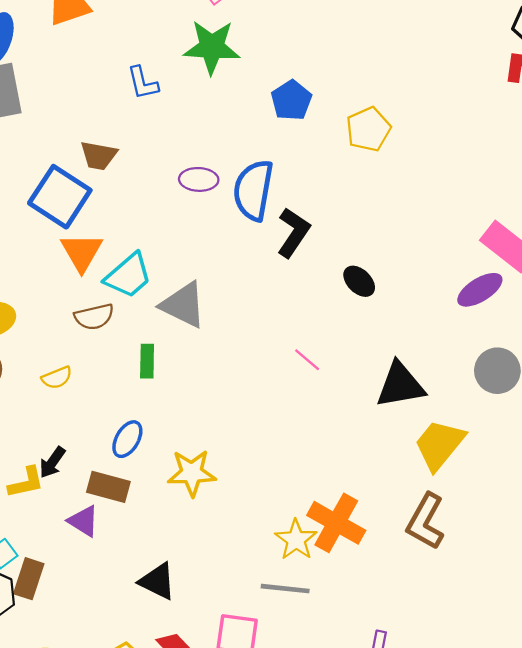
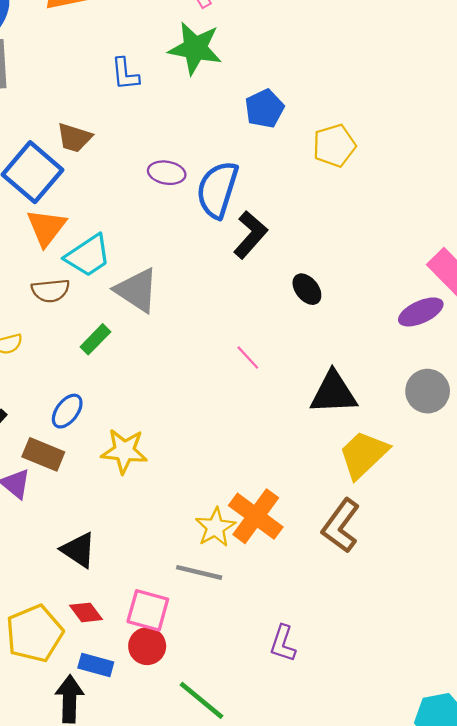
green rectangle: (147, 361) -> (95, 339), turned 36

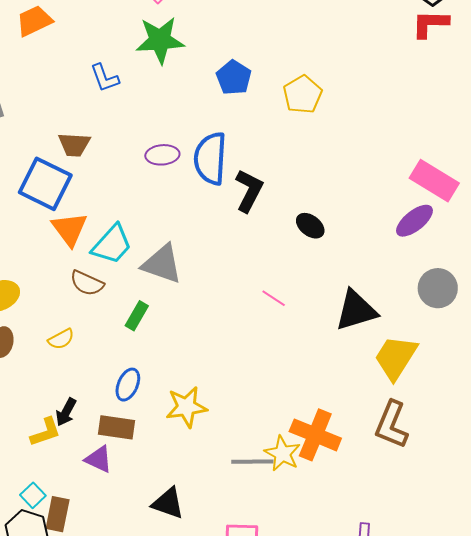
brown semicircle: (50, 291) -> (87, 283), turned 44
gray line: (199, 572) -> (252, 462), moved

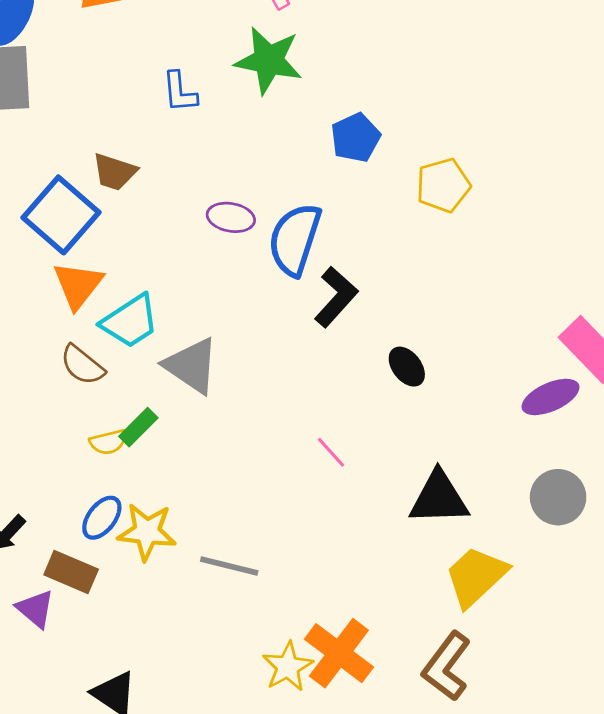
yellow semicircle: (61, 339) -> (108, 442), moved
yellow star: (186, 407) -> (147, 532), moved
gray line: (252, 462) -> (229, 566), moved

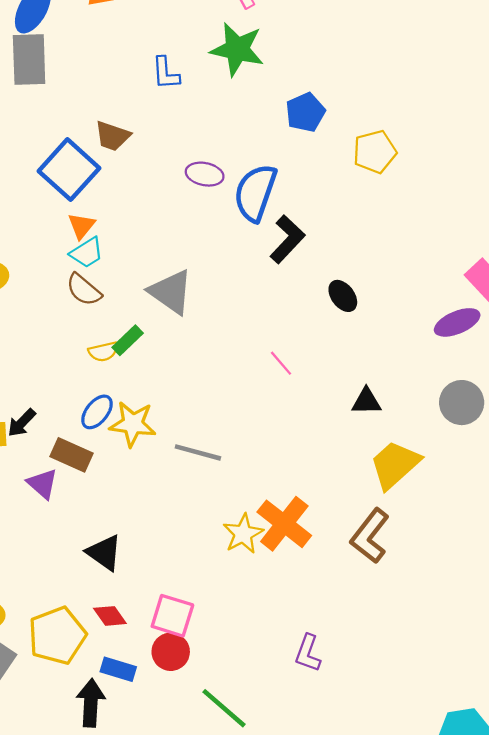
orange triangle: (78, 285) -> (81, 226), size x0.7
cyan trapezoid: (130, 321) -> (87, 253), moved, size x0.7
black triangle: (439, 498) -> (366, 401), size x0.6

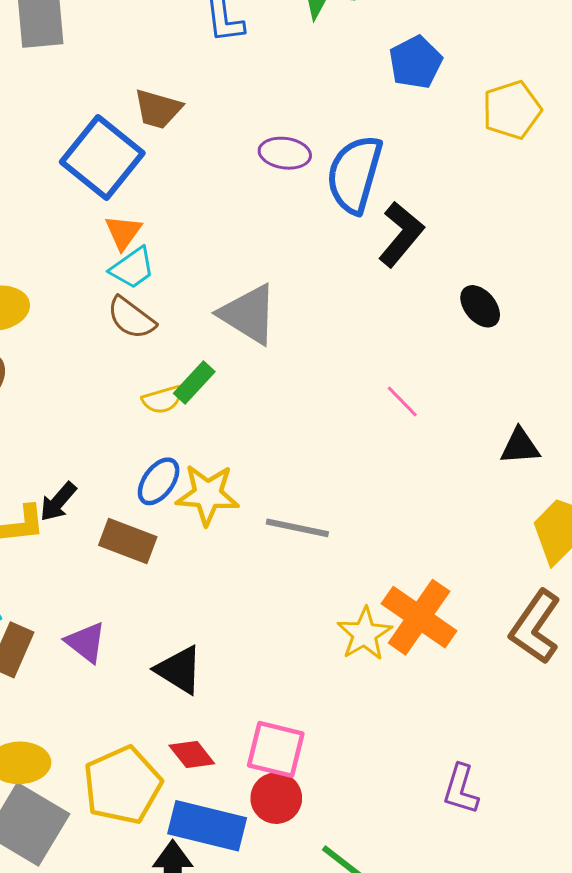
purple triangle: (42, 484) -> (86, 642), moved
blue rectangle: (118, 669) -> (207, 826), size x1.6

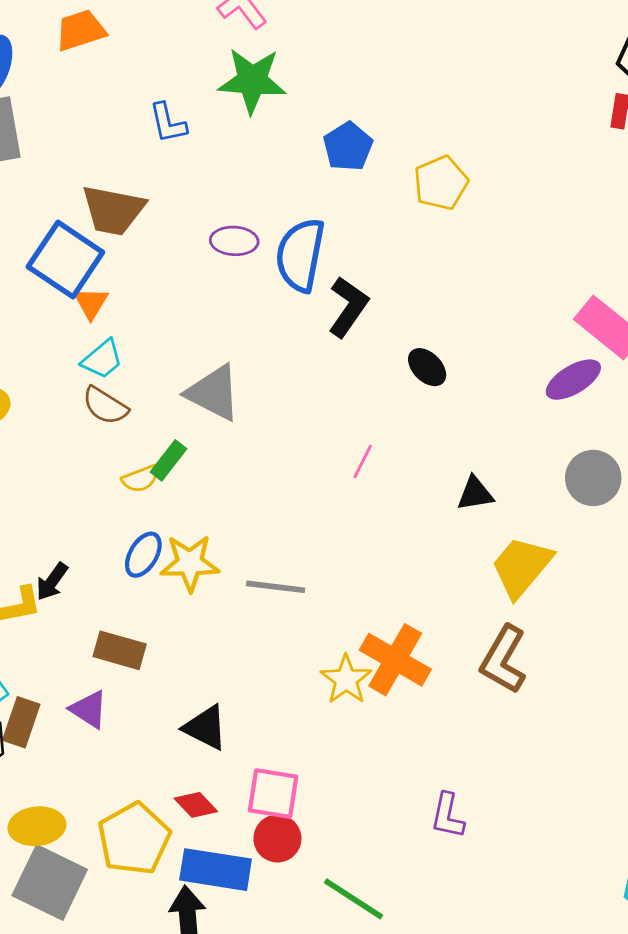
brown trapezoid: (158, 109) -> (113, 210), size x1.4
orange triangle: (123, 232) -> (91, 303), moved
pink line: (402, 402) -> (363, 461), turned 76
brown rectangle: (128, 541) -> (120, 650), moved
black triangle: (179, 670) -> (206, 728), moved

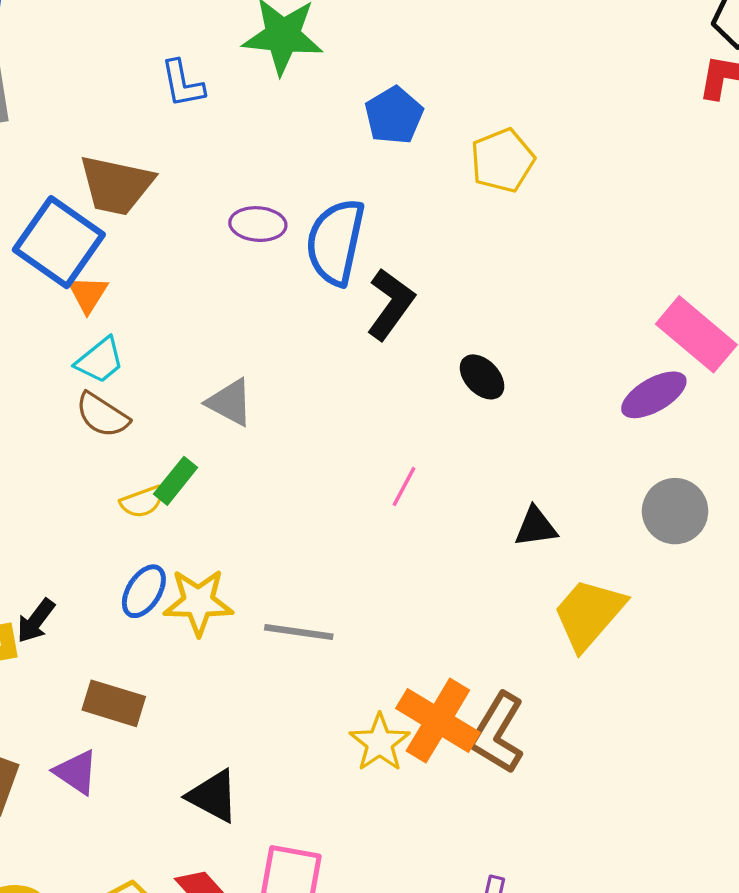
gray triangle: (213, 393) -> (230, 402), size x0.7
brown L-shape: (504, 660) -> (497, 733), moved

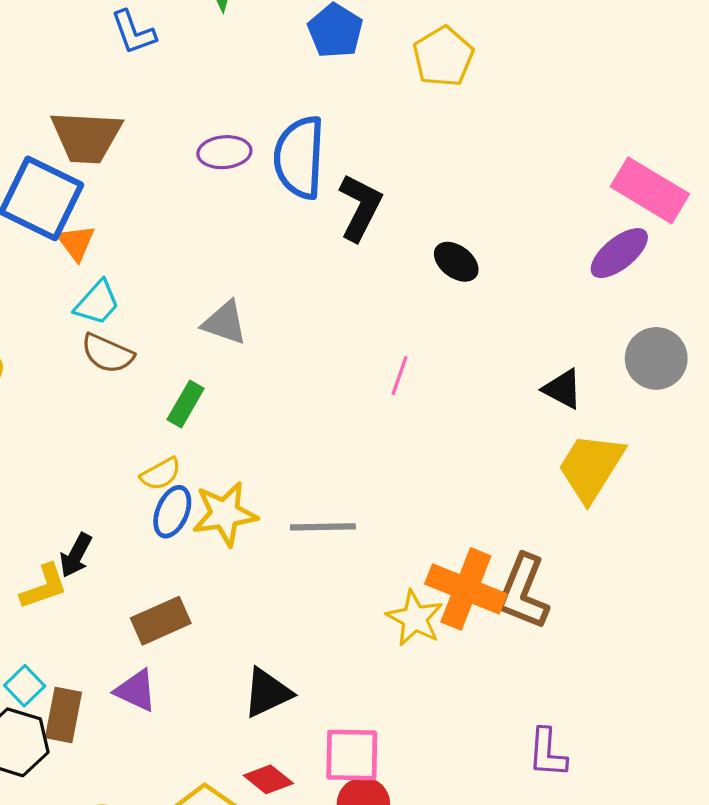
yellow semicircle: (142, 502) -> (161, 474), moved
black triangle: (536, 527) -> (563, 389), moved, turned 45
brown rectangle: (114, 703) -> (161, 621), turned -32
black triangle: (213, 796) -> (267, 693), turned -44

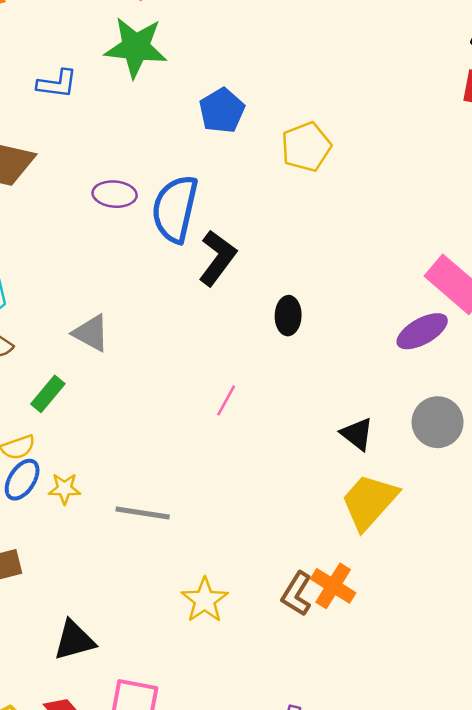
blue L-shape: (133, 32) -> (57, 84), turned -72
black ellipse: (456, 262) -> (288, 316), turned 45
yellow star: (225, 514) -> (64, 489), size x0.6
orange cross: (466, 589) -> (333, 586), moved, size x0.7
brown L-shape: (523, 592) -> (297, 594), size x0.7

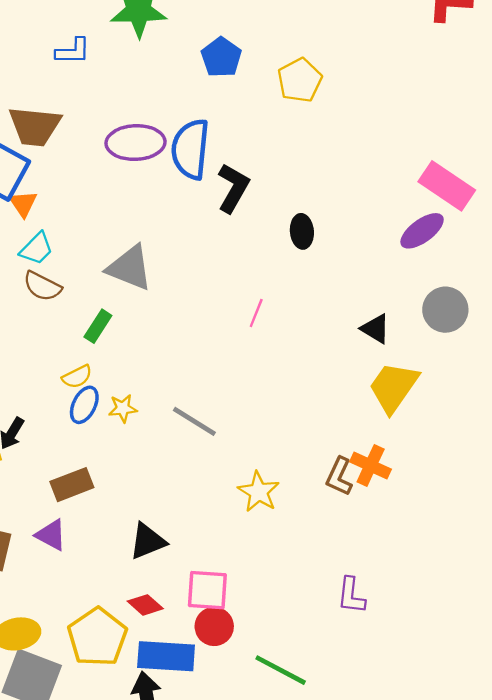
purple ellipse: (115, 194) -> (136, 143), size x1.5
gray triangle: (91, 333) -> (130, 268), size x1.4
gray line: (143, 513) -> (194, 421), turned 30

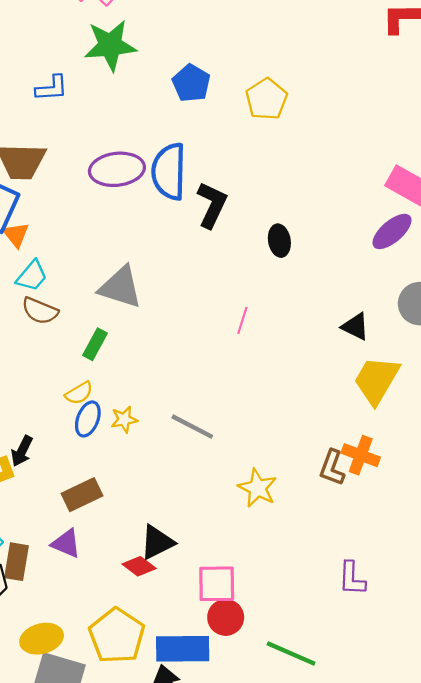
red diamond: (145, 605) -> (139, 566), moved

